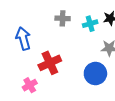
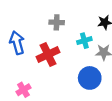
cyan cross: (90, 24) -> (84, 41), moved
red cross: (50, 63) -> (48, 54), moved

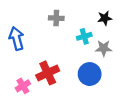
red cross: (48, 54) -> (48, 73), moved

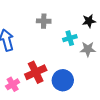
blue circle: (90, 74) -> (63, 80), moved

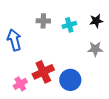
gray cross: (44, 21) -> (43, 21), moved
cyan cross: (70, 38) -> (69, 25), moved

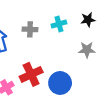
gray cross: (43, 21) -> (30, 29), moved

